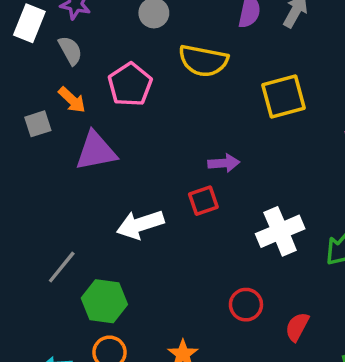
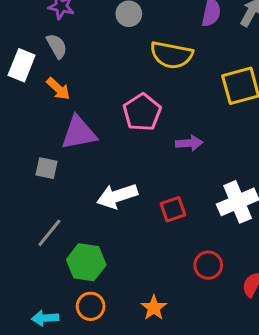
white rectangle: (29, 23) -> (22, 65), moved
pink pentagon: (130, 85) -> (142, 112), moved
gray square: (38, 124) -> (46, 168), moved, turned 30
red square: (203, 201) -> (173, 209), moved

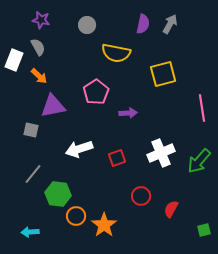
orange circle: (91, 306) -> (76, 216), moved
orange star: (154, 308) -> (104, 225), size x1.4

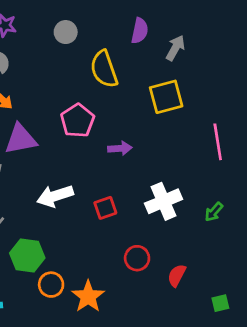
gray arrow: (170, 24) -> (175, 48), moved
yellow semicircle: (116, 53) -> (104, 69), turned 60
green arrow: (199, 161) -> (214, 212), size x0.6

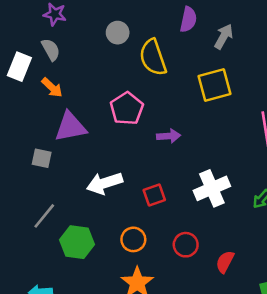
gray circle: (66, 32) -> (118, 33), moved
orange circle: (51, 285) -> (133, 239), moved

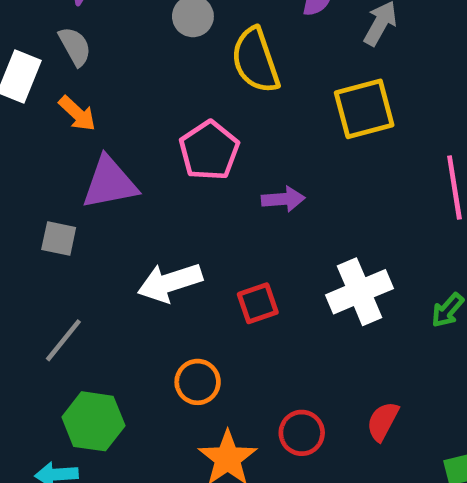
orange circle: (133, 239) -> (198, 382), moved
green hexagon: (77, 242) -> (93, 421), moved
red circle: (186, 245) -> (302, 433), moved

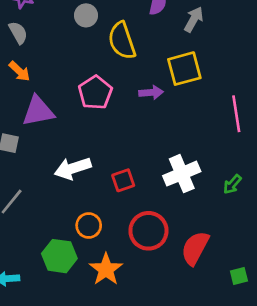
purple arrow: (283, 199) -> (151, 93), moved
green hexagon: (93, 421) -> (59, 256), moved
red semicircle: (383, 421) -> (195, 248), size x1.5
red circle: (302, 433) -> (148, 231), moved, size x1.5

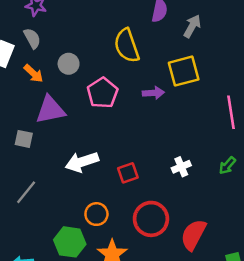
gray circle: (86, 15) -> (69, 64), moved
white cross: (182, 174) -> (181, 167), size x0.6
green arrow: (232, 184) -> (227, 166), moved

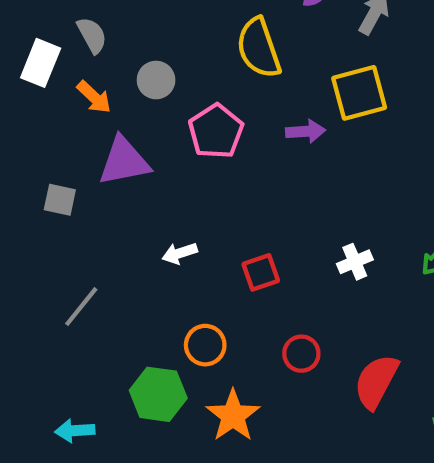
gray square: (24, 139) -> (60, 200), moved
white arrow: (82, 162) -> (180, 253), size x0.6
red circle: (151, 219) -> (301, 354), size x0.6

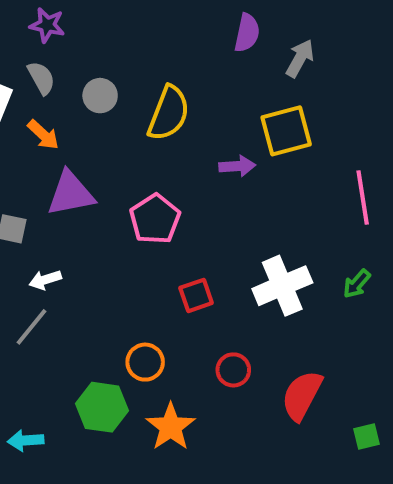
yellow semicircle: (259, 48) -> (169, 113), moved, turned -140
gray circle: (156, 80) -> (100, 96), moved
pink pentagon: (216, 131) -> (155, 219), moved
white arrow: (180, 253) -> (45, 280), moved
white cross: (355, 262) -> (282, 286), size x1.8

